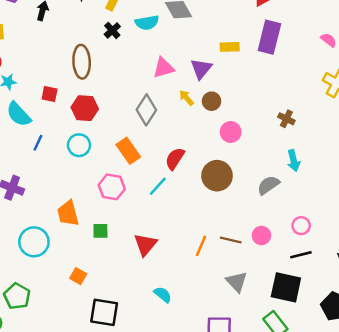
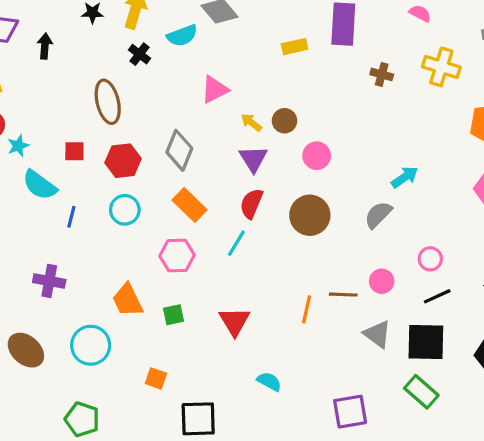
purple triangle: (201, 69) -> (253, 159), moved
gray diamond: (146, 110) -> (179, 150), moved
brown cross: (286, 119) -> (382, 74), moved
cyan arrow: (294, 161) -> (405, 177), turned -100
gray triangle: (237, 282) -> (377, 334), moved

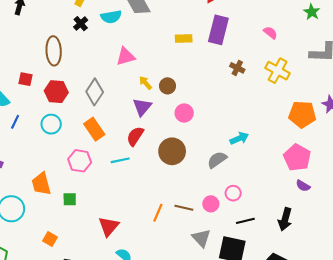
cyan line: (236, 243) -> (120, 160), turned 36
pink circle: (430, 259) -> (233, 193), moved
red triangle: (235, 321) -> (109, 226), moved

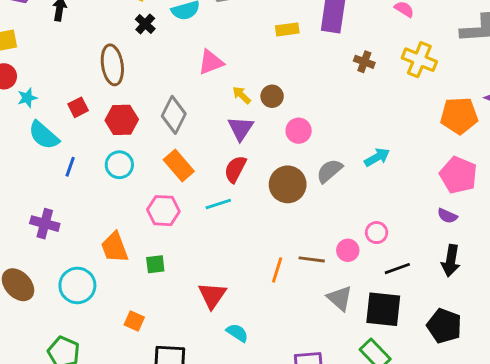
red square: (25, 79) -> (78, 107), turned -32
gray semicircle: (217, 160) -> (329, 171), moved
purple semicircle: (303, 186) -> (447, 216), moved

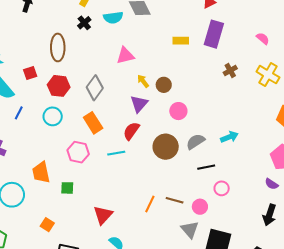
brown cross: (364, 62) -> (230, 71), turned 32
pink circle: (348, 250) -> (200, 207), moved
black line: (397, 269) -> (206, 167), moved

